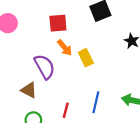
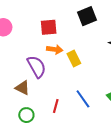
orange arrow: (65, 48) -> (55, 49), turned -42
blue line: (96, 102) -> (83, 99), turned -48

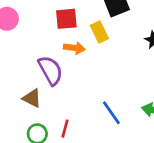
yellow rectangle: (74, 59) -> (99, 32), moved
red line: (56, 106) -> (65, 129), moved

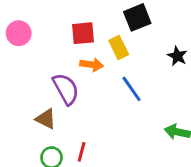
blue line: (111, 113) -> (132, 89), moved

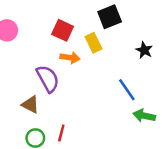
red square: (83, 33) -> (63, 30), turned 30
blue line: (132, 89) -> (127, 90), moved

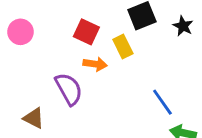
black star: (144, 50) -> (183, 26), moved
brown triangle: (30, 105) -> (34, 118), moved

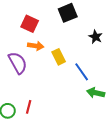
black star: (183, 26) -> (96, 37), moved
yellow rectangle: (123, 46) -> (59, 57), moved

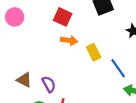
purple semicircle: (18, 63) -> (49, 84), moved, size x0.7

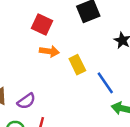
purple semicircle: (49, 84) -> (26, 101), turned 84

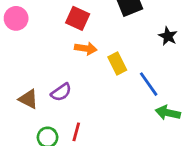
purple semicircle: (26, 101) -> (61, 92), moved

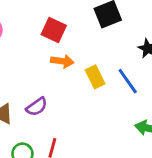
blue line: (149, 84) -> (128, 81), moved

